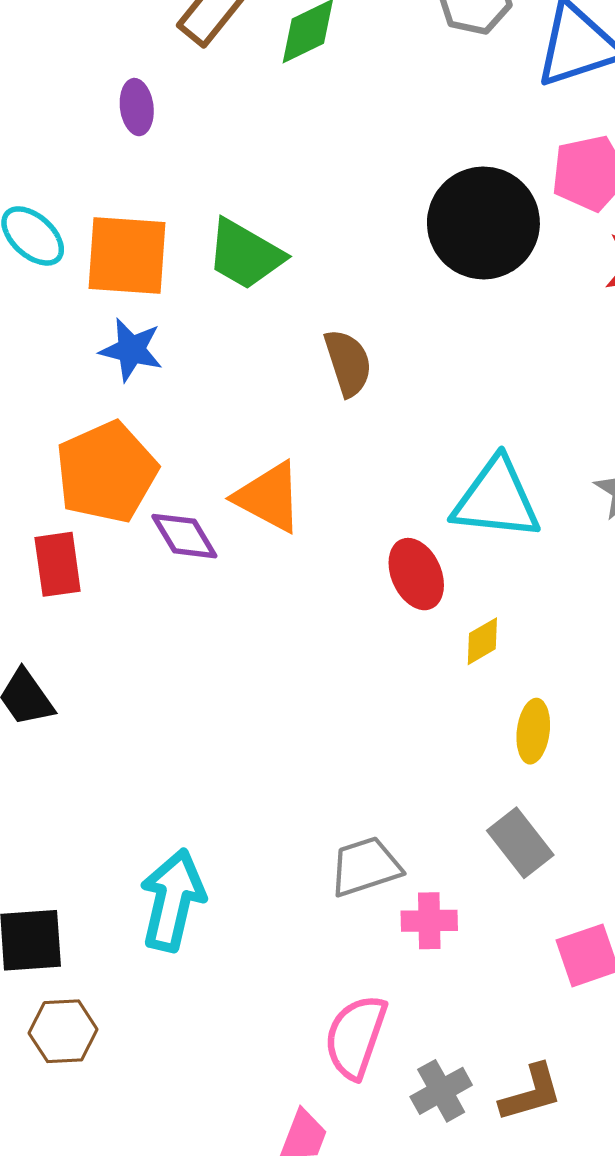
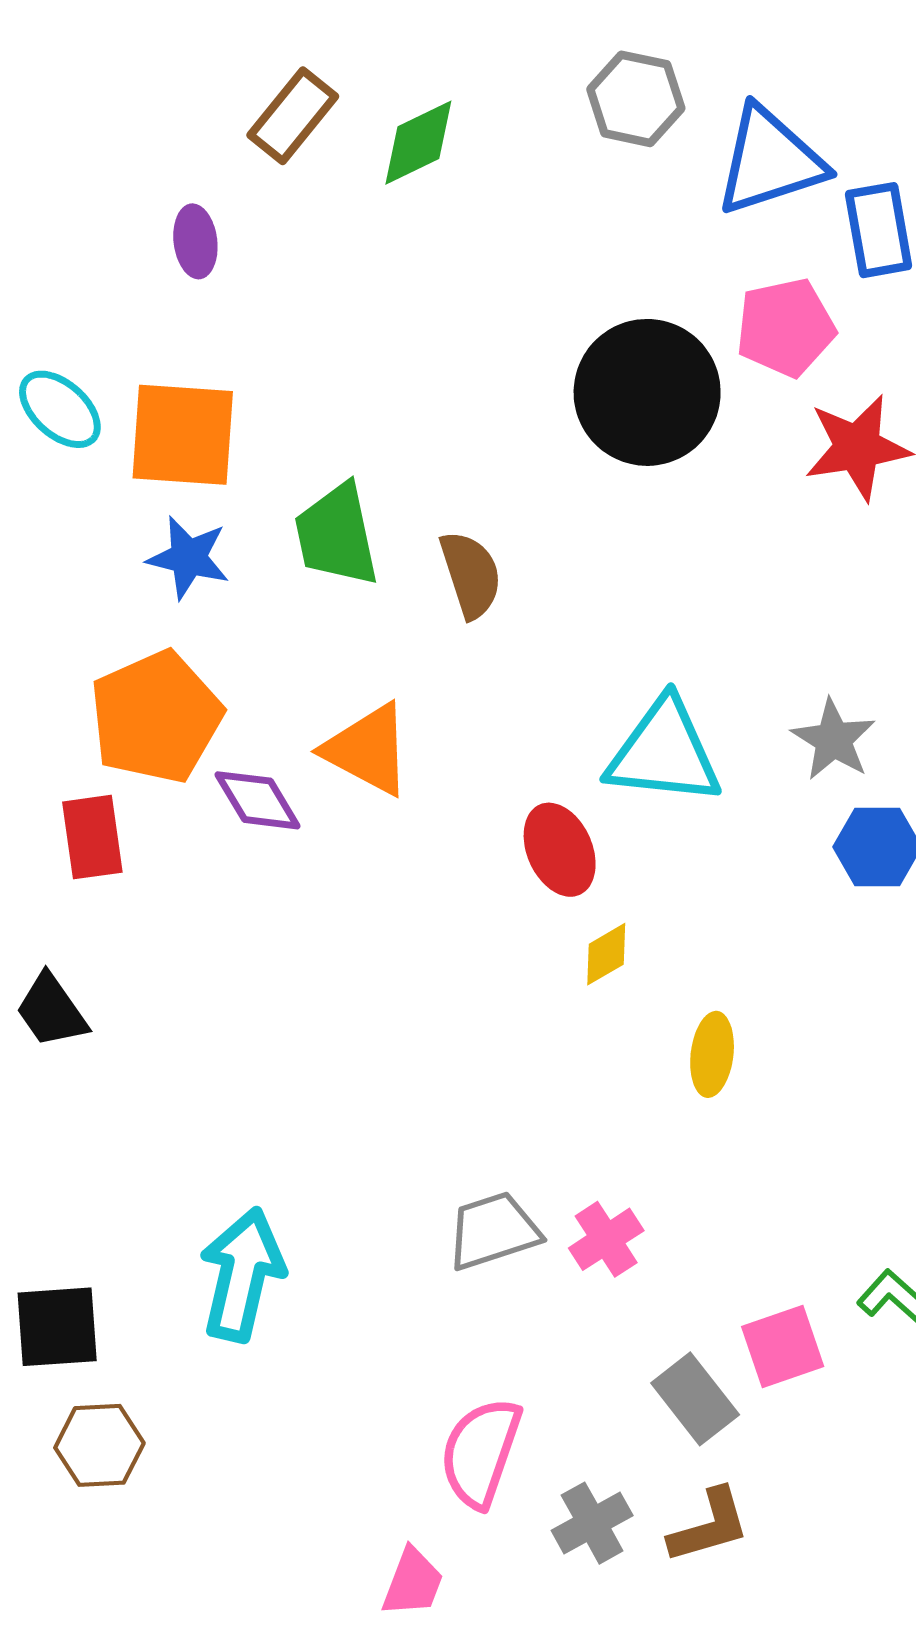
green trapezoid: (245, 254) -> (337, 535), moved, turned 48
yellow diamond: (482, 641) -> (606, 954), moved
gray rectangle: (520, 843) -> (695, 1399), moved
pink cross: (429, 921) -> (606, 1239), moved, turned -32

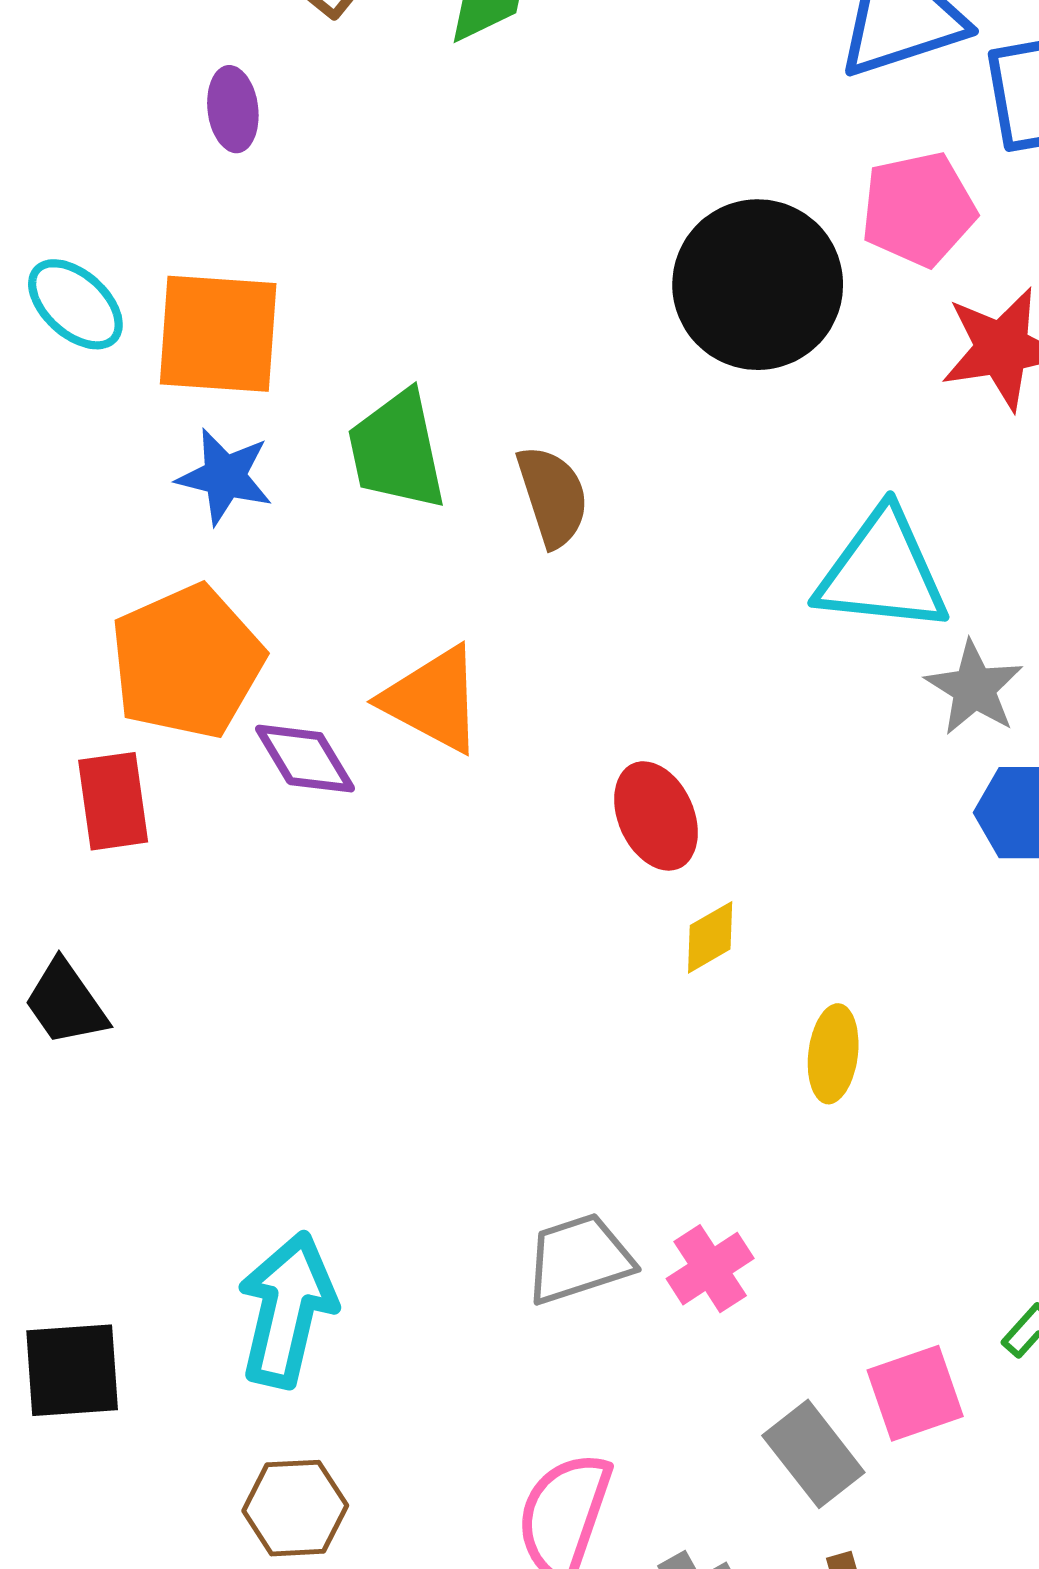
cyan triangle: (664, 752) -> (882, 572), moved
brown hexagon: (99, 1445) -> (295, 1508), moved

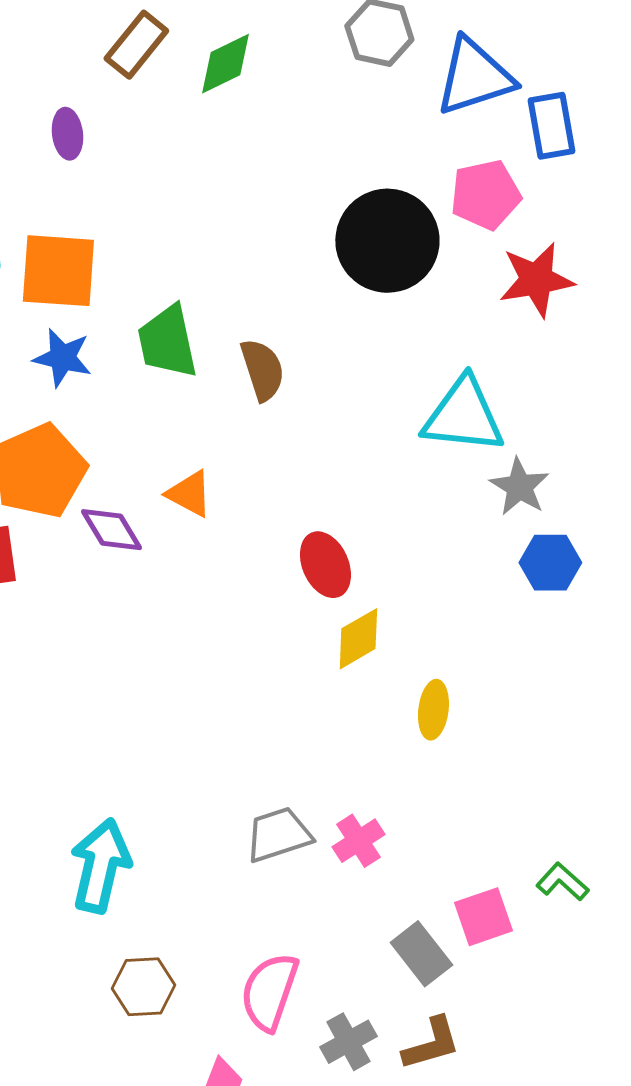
orange triangle: (433, 700) -> (189, 494), size x0.7
yellow diamond: (710, 937) -> (358, 639), size x1.4
brown hexagon: (295, 1508) -> (143, 987), moved

